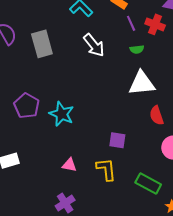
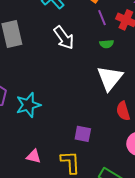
white triangle: (142, 83) -> (110, 78), turned -48
cyan star: (62, 114) -> (28, 105), turned 30

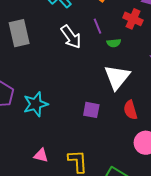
purple line: (102, 18) -> (98, 26), moved
purple square: (83, 134) -> (91, 110), moved

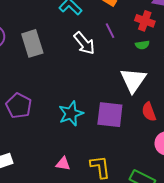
green semicircle: (114, 43) -> (142, 45), moved
cyan star: (36, 104) -> (71, 114), moved
purple square: (91, 110) -> (110, 115), size x1.6

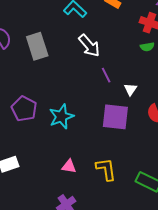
purple line: (110, 31) -> (106, 75), moved
white triangle: (133, 80) -> (131, 89), moved, size x0.5
cyan star: (71, 114) -> (61, 117), moved

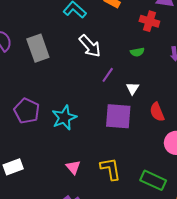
green semicircle: (147, 47) -> (137, 52), moved
purple line: (106, 75) -> (108, 75), turned 63
pink triangle: (69, 166) -> (73, 167), turned 42

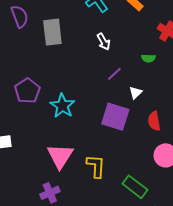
white arrow: (90, 46) -> (104, 42), size x0.7
cyan star: (64, 118) -> (62, 106), turned -30
pink triangle: (73, 167) -> (60, 156), size x1.8

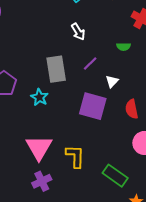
gray rectangle: (52, 32) -> (56, 69), moved
cyan star: (62, 106) -> (39, 97), size x0.7
purple cross: (50, 193) -> (42, 181), moved

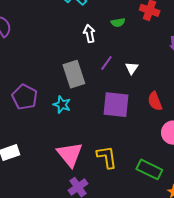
white arrow: (78, 32) -> (89, 34), turned -150
green semicircle: (124, 47) -> (118, 23), moved
white triangle: (112, 81) -> (132, 68), moved

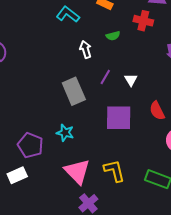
purple pentagon: (25, 97) -> (30, 145), moved
cyan star: (62, 105) -> (65, 133), moved

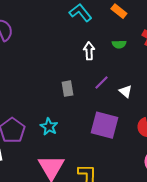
white triangle: (131, 80) -> (126, 91), turned -32
gray rectangle: (74, 91) -> (68, 89), size x0.6

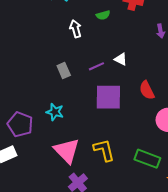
purple line: (101, 82) -> (96, 66), moved, turned 35

